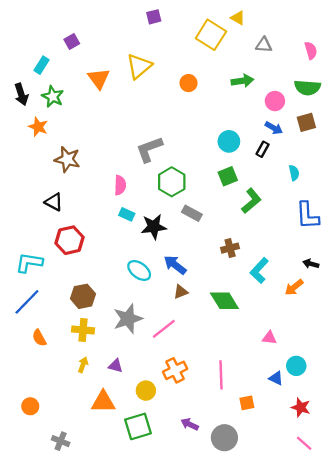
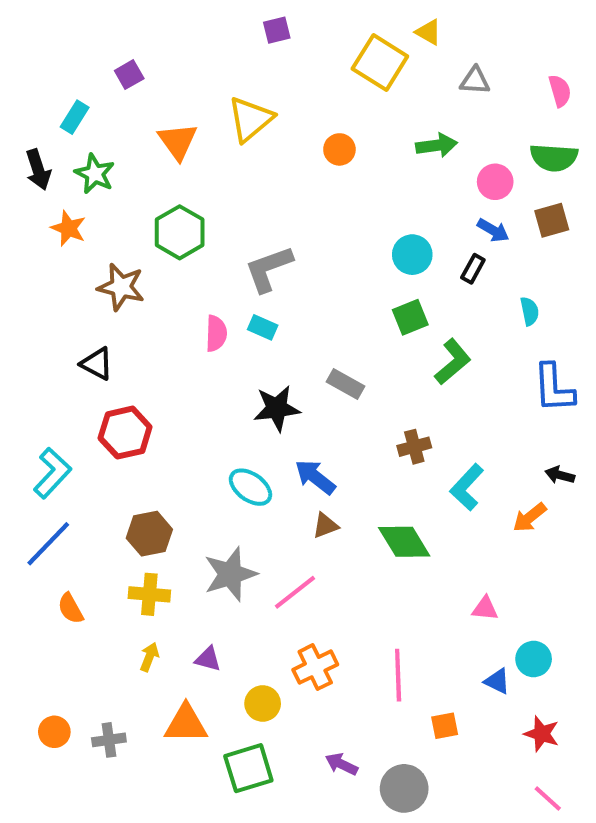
green hexagon: (172, 182) -> (180, 232), moved
cyan rectangle: (127, 214) -> (263, 327), moved
cyan L-shape: (29, 263) -> (52, 473), turned 124
gray cross: (61, 441) -> (109, 740), moved, turned -30

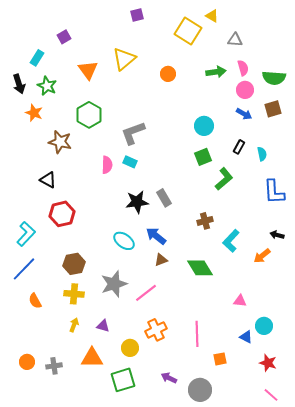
pink semicircle: (560, 91) -> (243, 68), moved
black rectangle: (473, 269) -> (239, 147), moved
gray rectangle: (346, 384) -> (164, 198), moved, turned 30

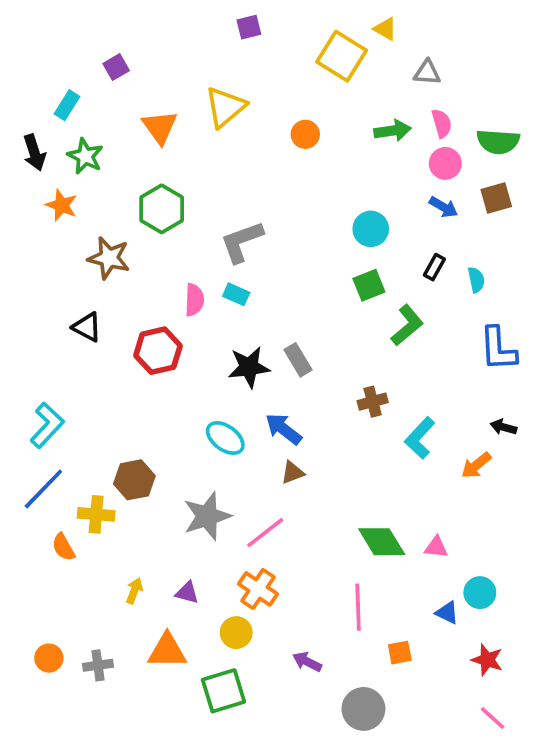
red hexagon: (62, 214) -> (158, 351), moved
green diamond: (200, 268) -> (382, 542), moved
yellow cross: (74, 294) -> (96, 514), moved
orange cross: (156, 330) -> (258, 589), moved, turned -30
purple arrow: (169, 378) -> (307, 662), moved

